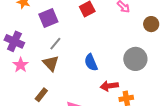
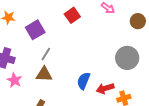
blue semicircle: (91, 62) -> (84, 81), moved, turned 54
brown triangle: (51, 63) -> (44, 74), turned -36

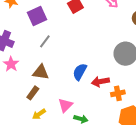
brown triangle: (44, 74) -> (41, 72), moved

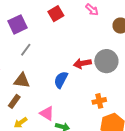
red arrow: (100, 82) -> (82, 63), moved
pink triangle: (65, 105) -> (47, 113), turned -42

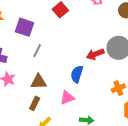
purple square: (17, 24) -> (25, 27), turned -36
pink triangle: (47, 113) -> (67, 98), moved, turned -42

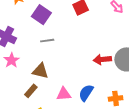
gray line: (37, 51) -> (47, 41), turned 40
blue semicircle: (77, 74) -> (86, 93), moved

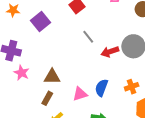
purple square: (41, 15) -> (40, 22), turned 30
gray line: (47, 41) -> (88, 37), moved, turned 72

